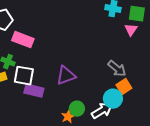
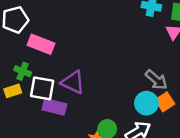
purple triangle: (66, 76) -> (73, 82), moved, turned 45
cyan circle: (113, 99) -> (146, 103), moved

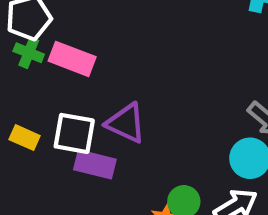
green cross: (23, 71) -> (29, 53), moved
yellow rectangle: (13, 91) -> (25, 138), turned 42

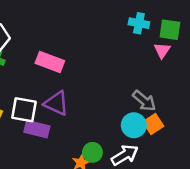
pink rectangle: (72, 59) -> (50, 62), moved

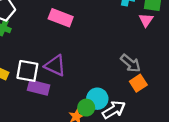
pink rectangle: (50, 62) -> (61, 18), moved
cyan circle: (134, 125) -> (97, 99), moved

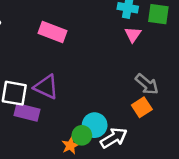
pink triangle: (146, 20) -> (133, 35), moved
gray arrow: (131, 63) -> (147, 84), moved

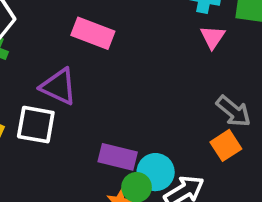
purple triangle: (46, 87) -> (59, 87), moved
purple rectangle: (27, 112) -> (118, 157), moved

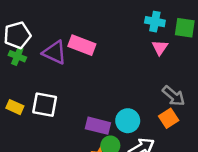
purple triangle: (59, 87) -> (55, 53), moved
cyan circle: (156, 172) -> (128, 121), moved

